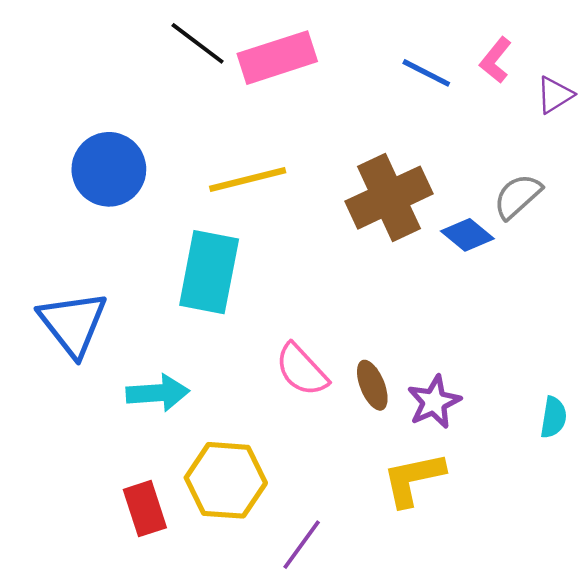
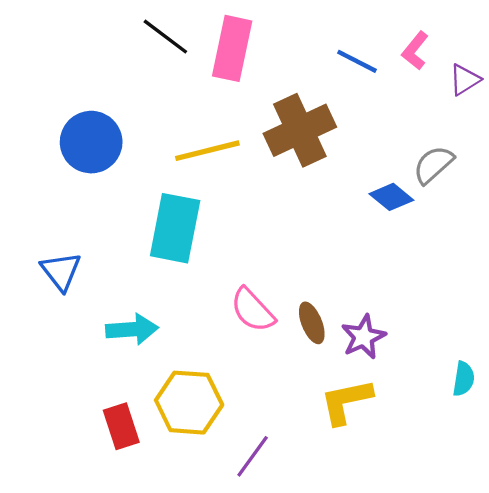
pink rectangle: (277, 58) -> (232, 48), turned -60
brown cross: (389, 198) -> (300, 130), moved
blue triangle: (73, 324) -> (61, 271), size x0.7
cyan semicircle: (553, 417) -> (464, 379), moved

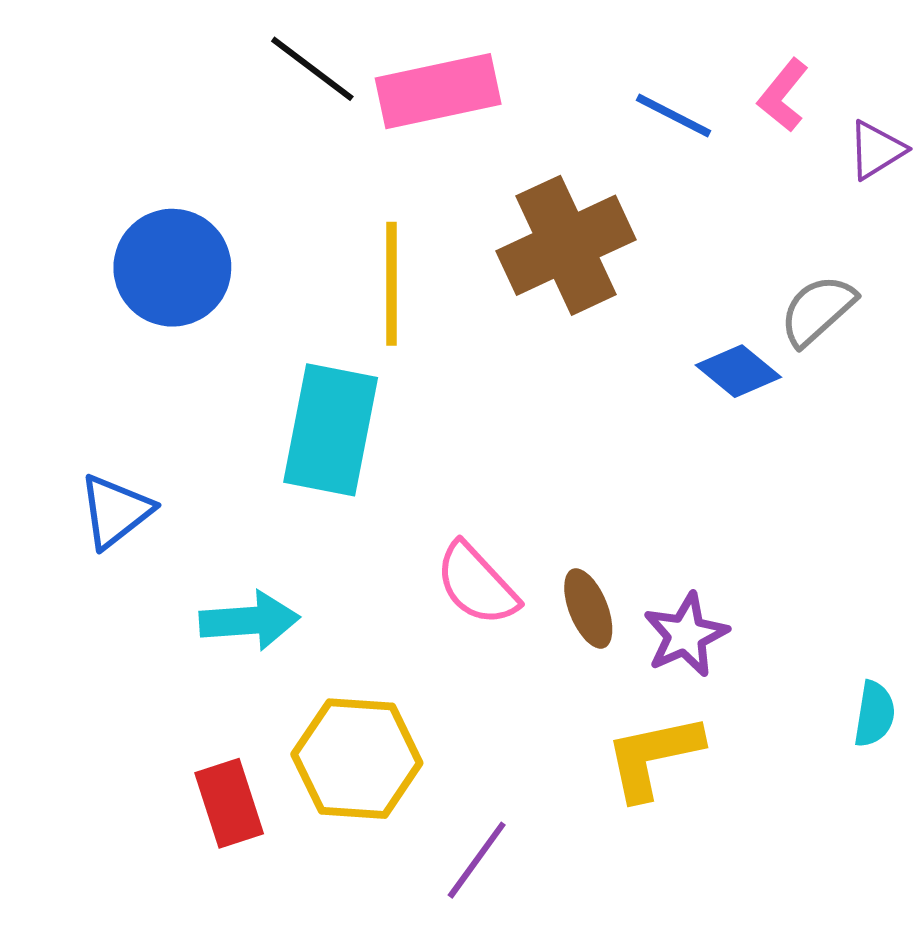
pink rectangle: (232, 48) -> (438, 91), turned 66
yellow line: (207, 151) -> (391, 284), turned -76
blue triangle: (61, 271) -> (116, 511), turned 30

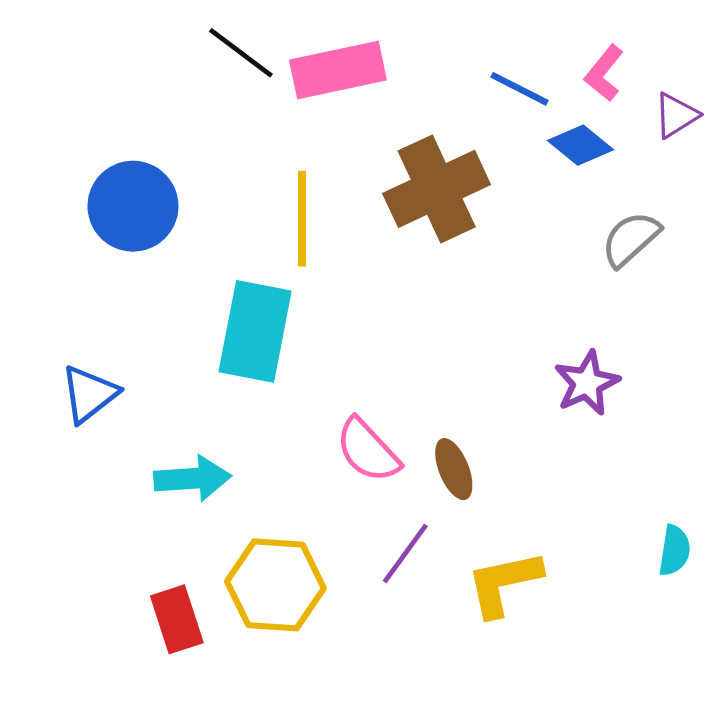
blue diamond: (738, 371) -> (581, 145), moved
purple star: (686, 635) -> (587, 383), moved
purple line: (477, 860) -> (405, 554), moved

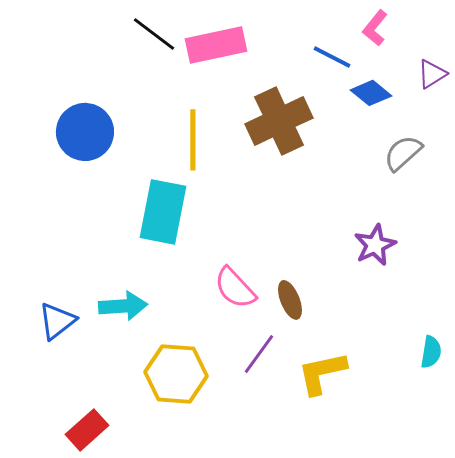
pink L-shape: (604, 73) -> (375, 28), moved
blue triangle: (89, 394) -> (57, 321), moved
red rectangle: (177, 619) -> (87, 430), moved, turned 66

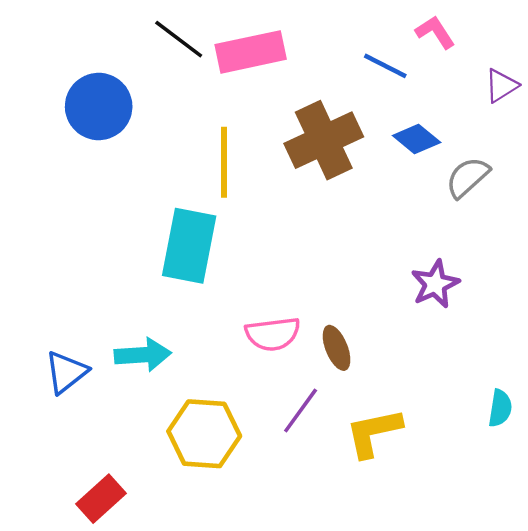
pink L-shape: (375, 28) -> (435, 32), turned 108
blue diamond: (371, 93) -> (417, 139), moved
blue circle: (85, 132) -> (99, 106), moved
pink semicircle: (235, 288) -> (273, 334), turned -54

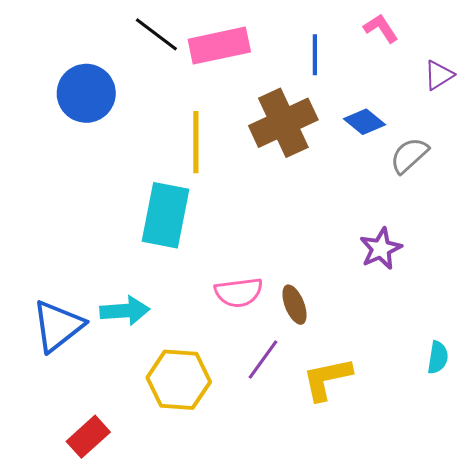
blue line: (385, 66) -> (315, 55), moved, turned 63
blue triangle: (66, 372) -> (58, 326), size x1.4

